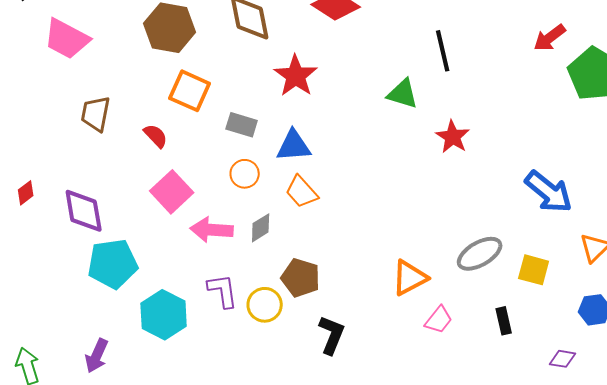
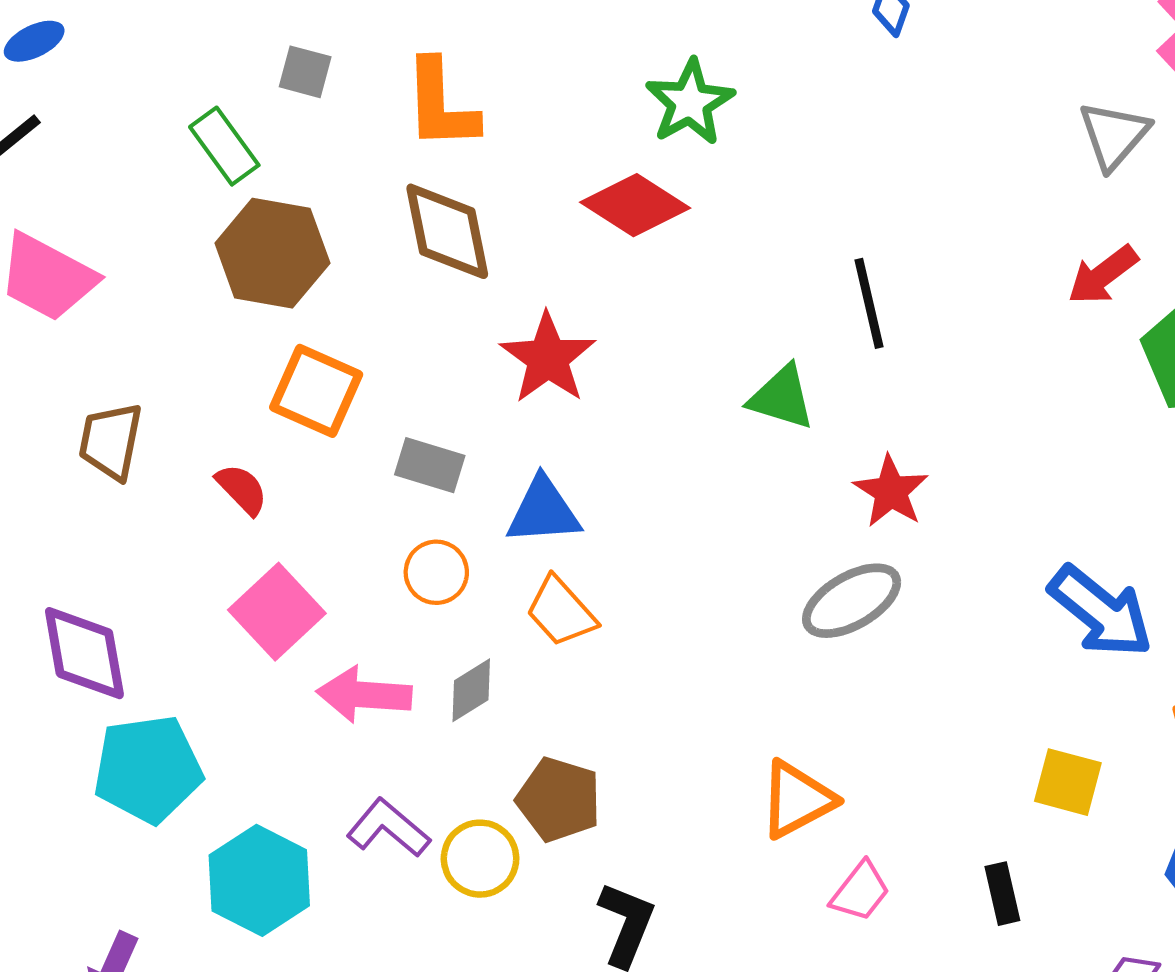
gray ellipse: (480, 254) -> (852, 601), moved
purple L-shape: (223, 291) -> (388, 828), turned -42

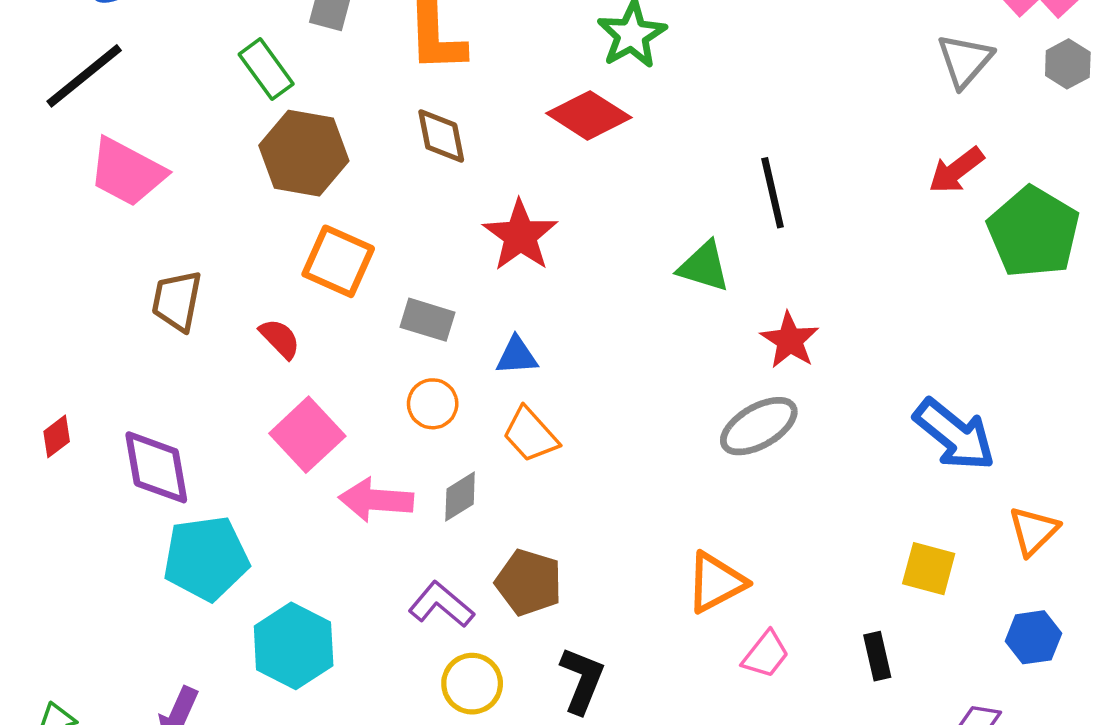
brown diamond: (447, 231) -> (441, 136), size x0.7
blue triangle: (543, 511) -> (517, 356), size x0.7
purple L-shape: (388, 828) -> (441, 605), moved
yellow circle: (480, 859) -> (472, 684), moved

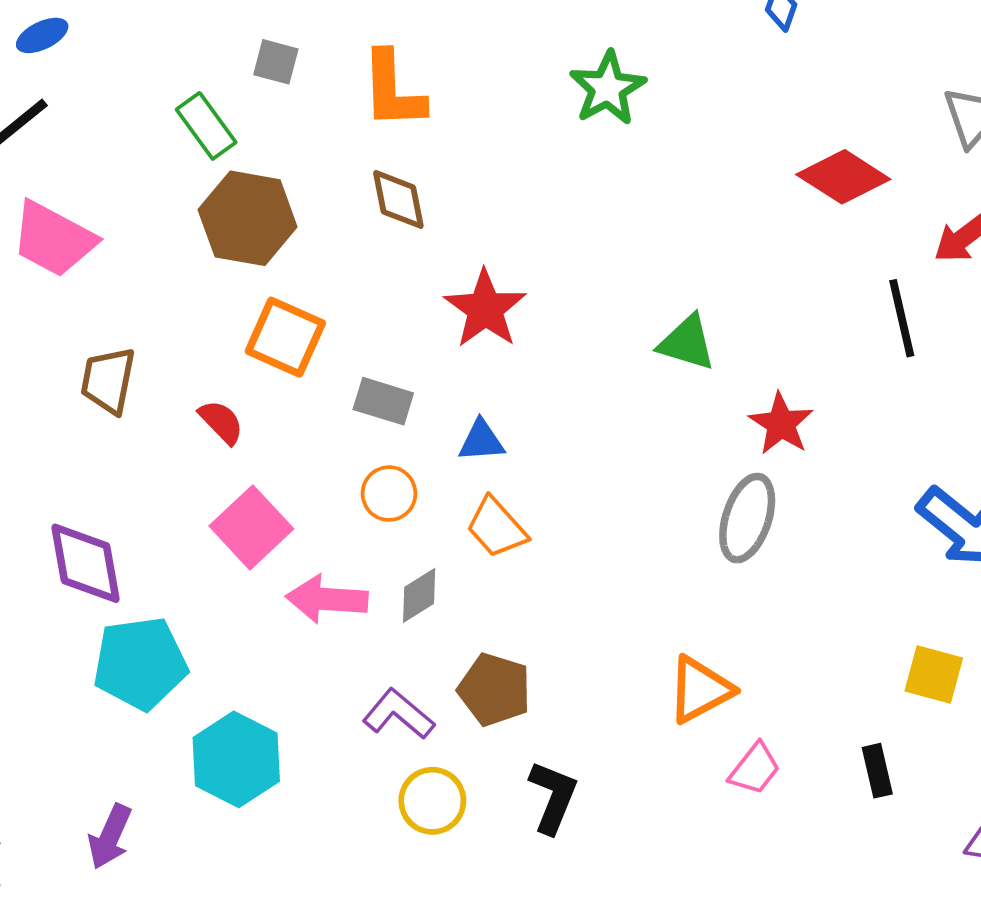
red diamond: (589, 115) -> (843, 177), moved
black line: (773, 193) -> (902, 318), moved
gray ellipse: (759, 426) -> (747, 518), turned -42

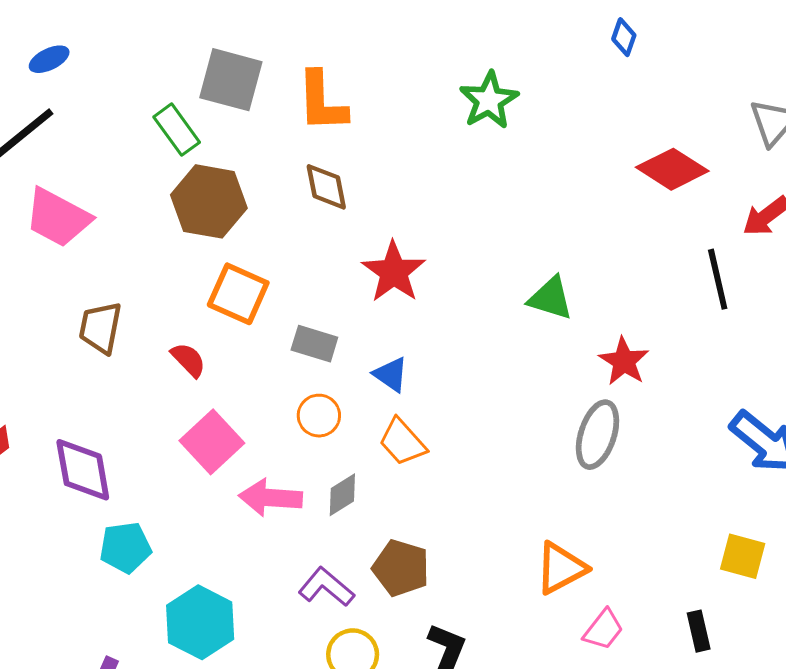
gray square: (276, 62) -> (231, 80), size x1.8
blue triangle: (481, 441) -> (391, 374), turned 39
cyan pentagon: (140, 663) -> (125, 547), size x0.7

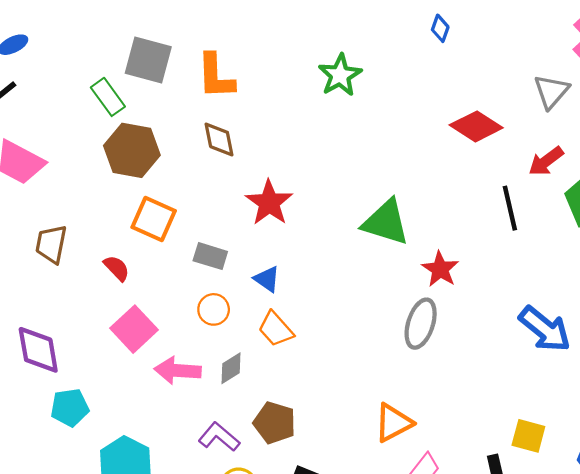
green triangle: (551, 298) -> (386, 222), size x1.4
yellow square: (743, 556) -> (528, 436), moved

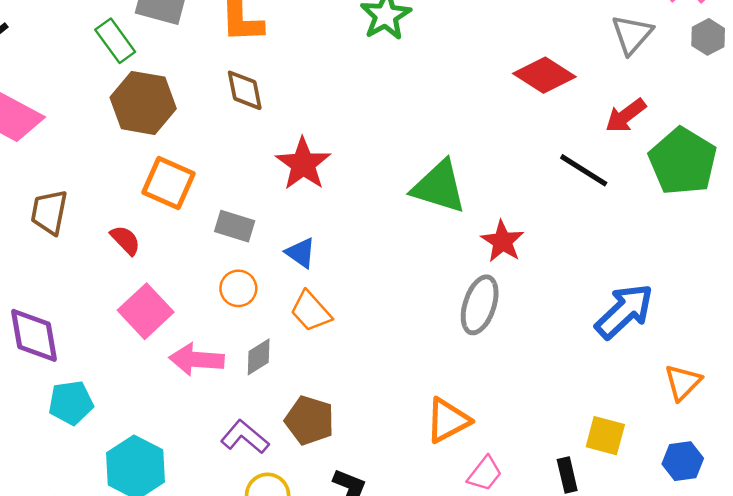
black line: (510, 208) -> (584, 170), turned -45
blue arrow: (545, 329) -> (624, 311), turned -82

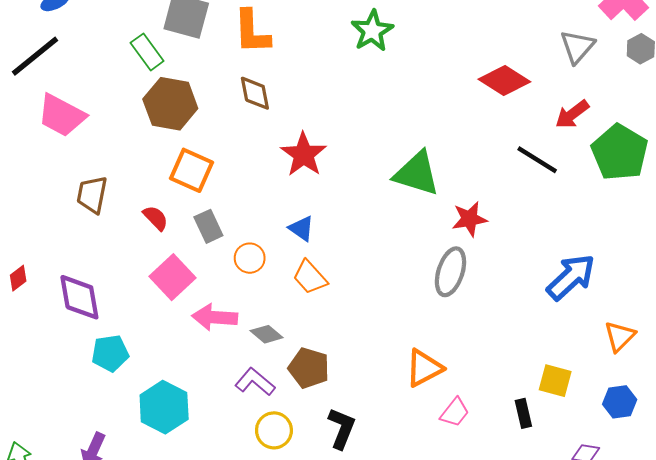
gray rectangle: (235, 226) -> (208, 226), moved, turned 48
red star: (502, 241) -> (470, 219), turned 30
gray diamond: (259, 357) -> (267, 334), moved, turned 72

